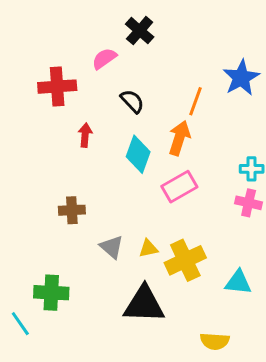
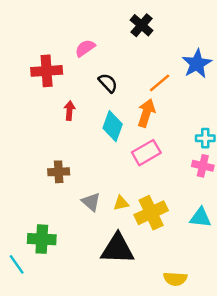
black cross: (140, 31) -> (142, 25), moved
orange line: (196, 101) -> (160, 83), turned 30
cyan triangle: (238, 282) -> (200, 217), moved

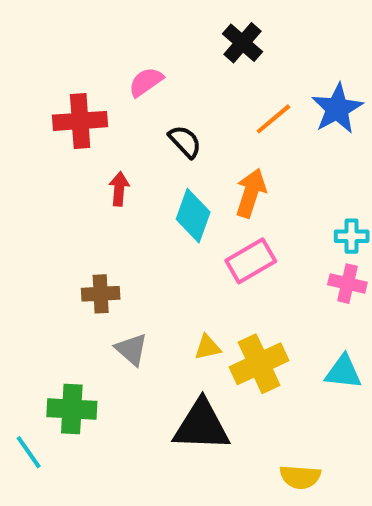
orange line: (160, 83) -> (273, 119), moved
gray triangle: (91, 202) -> (131, 349), moved

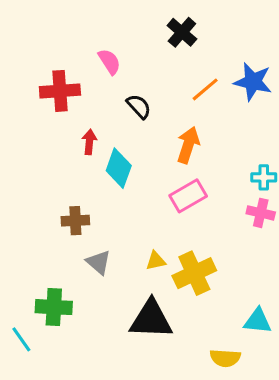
pink semicircle: (146, 82) -> (109, 62), turned 92
blue star: (337, 109) -> (253, 82), turned -30
cyan diamond: (193, 216) -> (119, 168), moved
cyan triangle: (343, 372) -> (258, 321), moved

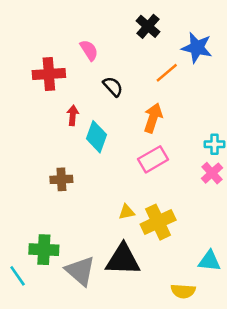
blue star: (253, 82) -> (197, 48), moved
pink cross: (261, 213) -> (212, 173), turned 35
gray triangle: (99, 262) -> (80, 271), moved, size x1.5

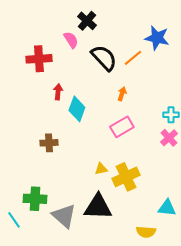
black cross: (148, 26) -> (87, 21), moved
black semicircle: (113, 87) -> (104, 58), moved, size x1.6
orange arrow: (153, 118) -> (122, 94), size x0.6

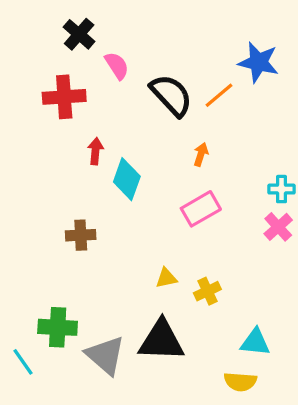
black cross: (87, 21) -> (79, 34), moved
yellow cross: (126, 177) -> (207, 291), size x0.6
cyan triangle: (167, 208) -> (255, 342), moved

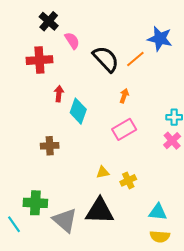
yellow semicircle: (240, 382) -> (160, 237), moved

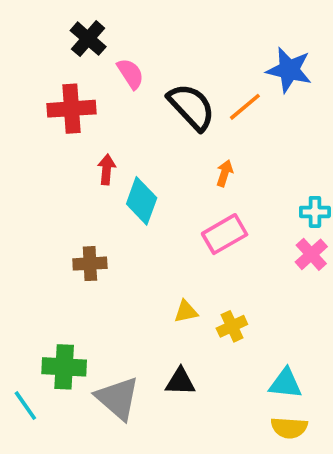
black triangle: (100, 211) -> (180, 382), size x0.6

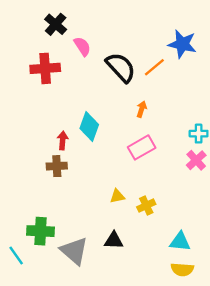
red arrow: (107, 170) -> (63, 140), moved

